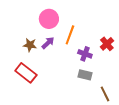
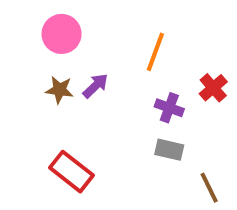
pink circle: (49, 19) -> (62, 34), moved
orange line: (70, 35) -> (155, 52), moved
red rectangle: (26, 73) -> (72, 172), moved

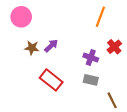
pink circle: (62, 34) -> (21, 17), moved
orange line: (155, 52) -> (100, 17), moved
red rectangle: (72, 172) -> (51, 80), moved

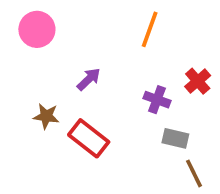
orange line: (100, 17) -> (150, 29), moved
brown star: (32, 48) -> (46, 116), moved
gray rectangle: (91, 80) -> (175, 138), moved

